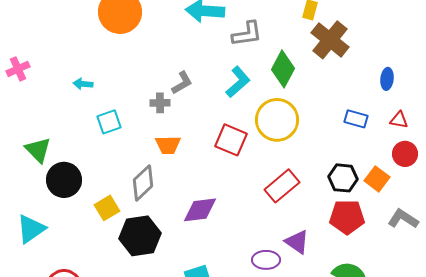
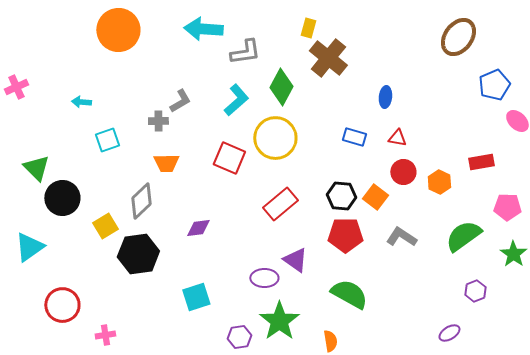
purple diamond: (200, 210) -> (198, 228), size x0.7

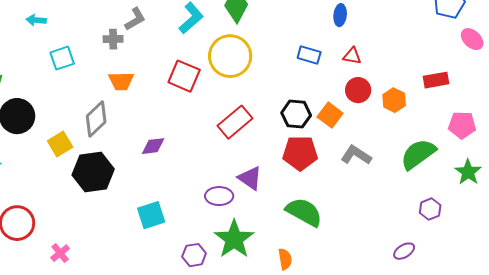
pink cross: (105, 335) -> (60, 253), turned -30

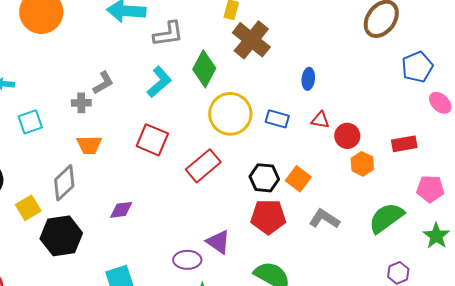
yellow circle: (230, 56) -> (230, 114), moved
red circle: (358, 90) -> (347, 136), moved
red rectangle: (235, 122) -> (203, 166), moved

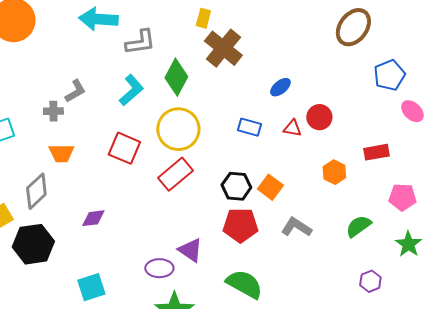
blue ellipse: (308, 79) -> (280, 87), turned 45
yellow circle: (230, 114) -> (178, 129), moved
red circle: (347, 136) -> (319, 117), moved
green semicircle: (386, 218) -> (358, 226), size x0.7

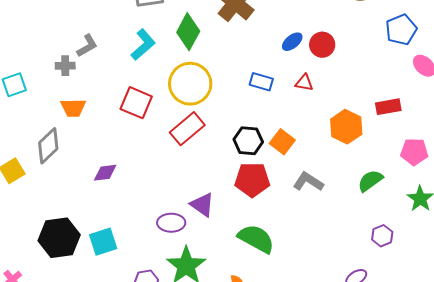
red circle: (319, 117) -> (322, 45), moved
orange hexagon: (334, 172) -> (346, 127), size x1.4
black hexagon: (33, 244) -> (59, 238), moved

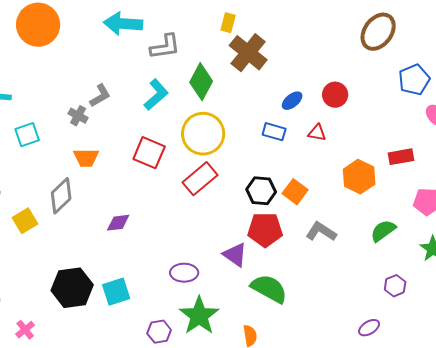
blue ellipse: (292, 42) -> (292, 101), moved
gray cross: (65, 66) -> (78, 116), turned 30
purple triangle: (202, 205) -> (235, 255), moved

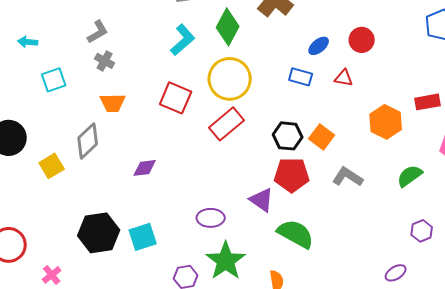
gray L-shape: (100, 96) -> (98, 32), moved

